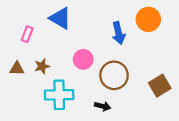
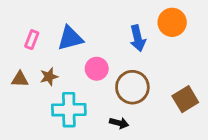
blue triangle: (60, 18) -> (70, 38), moved, turned -45

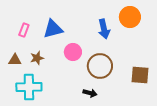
brown square: (185, 99) -> (140, 75), turned 36
cyan cross: (69, 110) -> (29, 87), moved

